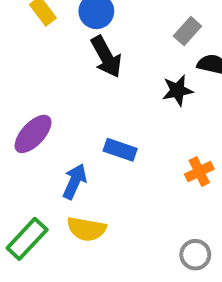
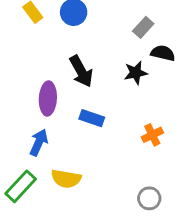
black arrow: (106, 57) -> (81, 71), moved
purple ellipse: (33, 134) -> (48, 98), moved, turned -40
blue arrow: (75, 181) -> (39, 142), moved

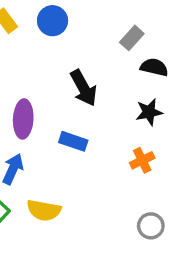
black arrow: (81, 71) -> (84, 88), moved
black star: (136, 73) -> (149, 112), moved
gray circle: (149, 198) -> (151, 226), moved

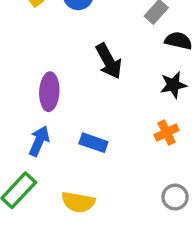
blue rectangle: (73, 141) -> (93, 143), moved
yellow semicircle: (44, 210) -> (78, 202), moved

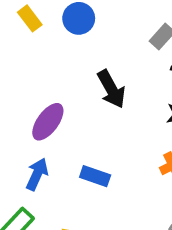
purple ellipse: (49, 92) -> (48, 122), turned 33

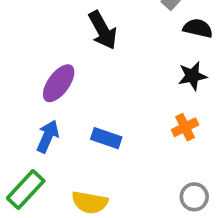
black arrow: (111, 89) -> (103, 30), moved

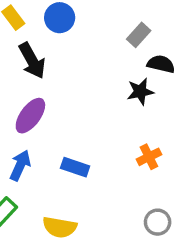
black arrow: (103, 30) -> (32, 61), moved
black star: (192, 76) -> (140, 92), moved

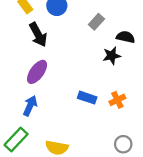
gray rectangle: (139, 35) -> (96, 22), moved
blue rectangle: (75, 167) -> (87, 98), moved

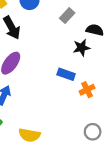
blue rectangle: (87, 98) -> (66, 74), moved

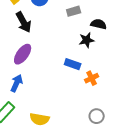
gray rectangle: (67, 16) -> (74, 11), turned 32

